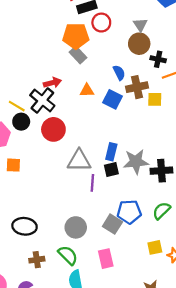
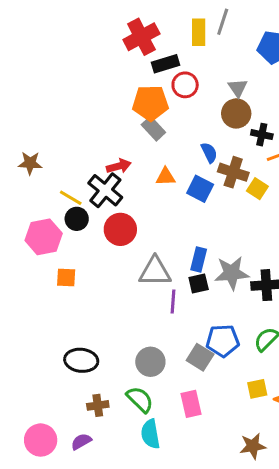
brown cross: (137, 87) -> (233, 172), turned 30
yellow square: (155, 99) -> (257, 189), turned 32

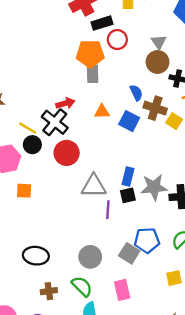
gray rectangle: (153, 129) -> (93, 74), turned 42

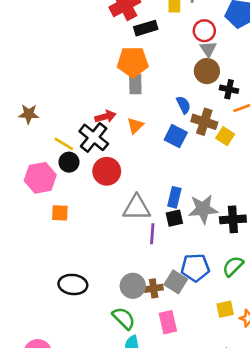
red circle: (117, 40) -> (204, 31), moved
orange triangle: (102, 112) -> (135, 126), moved, turned -42
brown cross: (49, 291) -> (154, 288), moved

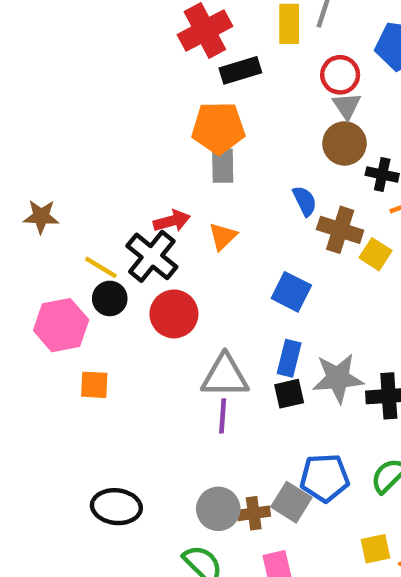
blue square: (176, 136) -> (291, 292), moved
purple line: (152, 234) -> (223, 416), moved

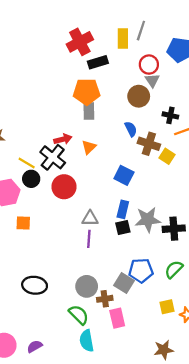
brown circle: (344, 143) -> (139, 96), moved
gray triangle: (225, 376) -> (90, 218), size x0.7
brown cross: (254, 513) -> (105, 299), moved

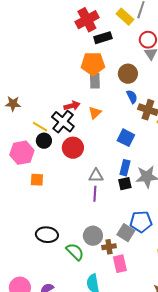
yellow rectangle: (123, 38) -> (125, 17), turned -48
brown circle: (139, 96) -> (128, 74), moved
green semicircle: (79, 315) -> (75, 252), moved

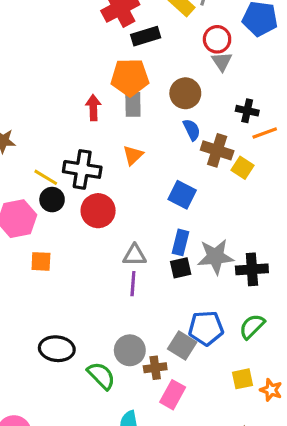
red arrow: (72, 106) -> (93, 108), moved, turned -77
black cross: (63, 122) -> (82, 169), turned -30
pink rectangle: (120, 264) -> (173, 395), turned 42

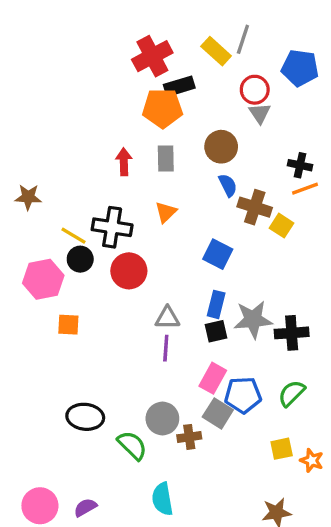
orange pentagon: (130, 77) -> (162, 108), moved
black cross: (247, 111) -> (300, 165), moved
pink rectangle: (173, 395) -> (213, 378), moved

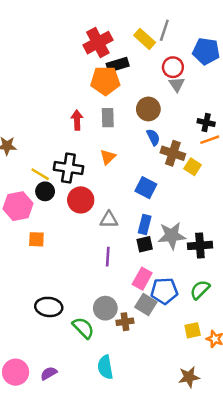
gray triangle: (167, 318) -> (109, 220), moved

